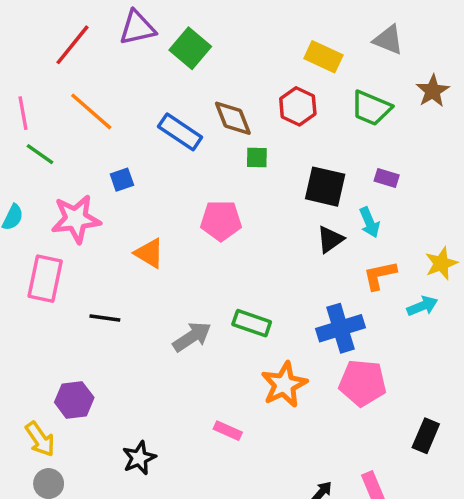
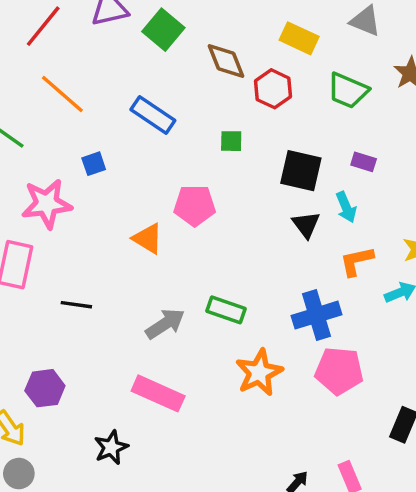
brown diamond: (233, 118) -> (226, 61), moved
black triangle: (330, 239) -> (306, 225), turned -32
orange triangle: (149, 253) -> (148, 239), moved
pink rectangle: (228, 431) -> (158, 393), moved, size x1.8

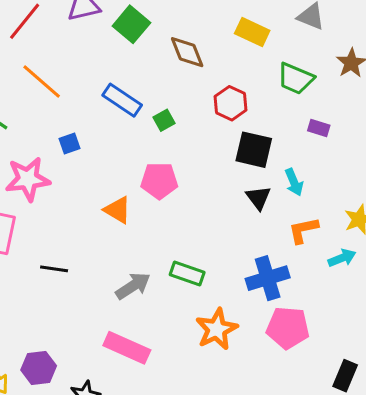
red hexagon: (273, 89) -> (231, 103), moved
green square: (231, 141) -> (164, 120), moved, turned -30
purple rectangle: (364, 162) -> (319, 128), moved
purple hexagon: (45, 388) -> (39, 368), moved

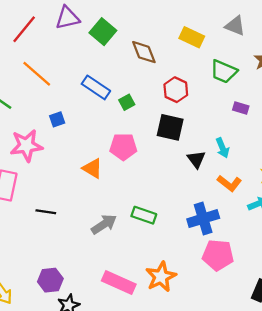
black square: (254, 150) -> (170, 127), moved
orange L-shape: (303, 230) -> (229, 183), turned -130
orange star: (217, 329) -> (161, 277), moved
pink rectangle: (127, 348) -> (119, 282), moved
purple hexagon: (39, 368) -> (50, 280), moved

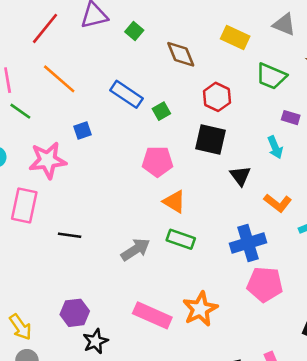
green square: (103, 32) -> (134, 31), size x0.6
cyan arrow: (223, 148) -> (275, 147), moved
orange triangle: (93, 168) -> (174, 202), moved

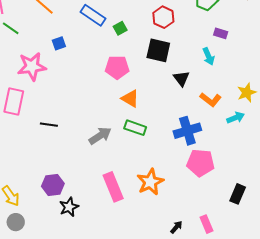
pink rectangle: (152, 315) -> (113, 187), turned 44

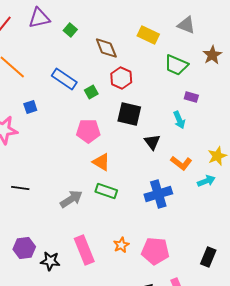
red hexagon: (163, 17) -> (121, 78), moved
pink pentagon: (200, 163) -> (155, 251), moved
orange star: (150, 182) -> (121, 245), size x0.6
black star: (69, 207) -> (50, 261), moved, turned 30

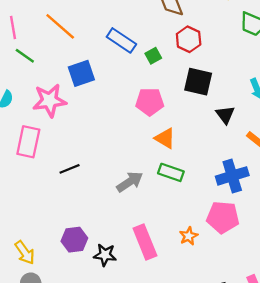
blue square: (30, 107) -> (81, 73), size x1.6
black line: (20, 188) -> (70, 169), turned -30
pink pentagon: (155, 251) -> (223, 217), moved

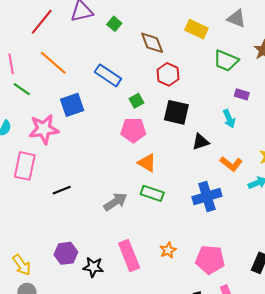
green square: (153, 56) -> (136, 101), moved
black triangle: (225, 115) -> (201, 142), turned 48
pink pentagon: (223, 217) -> (210, 260), moved

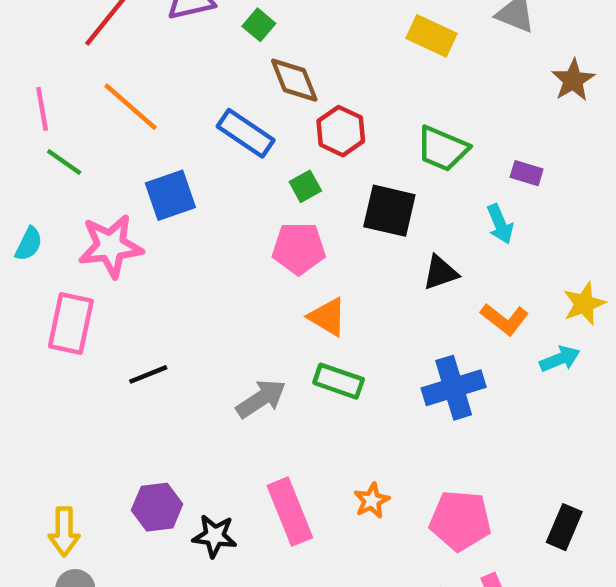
brown diamond: (152, 43) -> (294, 80), moved
green trapezoid: (226, 61) -> (443, 149), moved
red hexagon: (168, 74) -> (341, 131), moved
yellow arrow: (22, 265) -> (64, 532), turned 35

